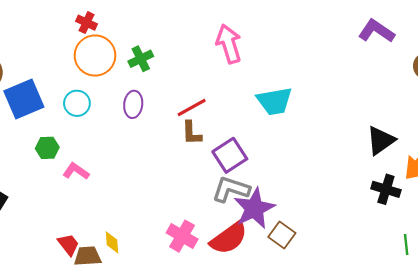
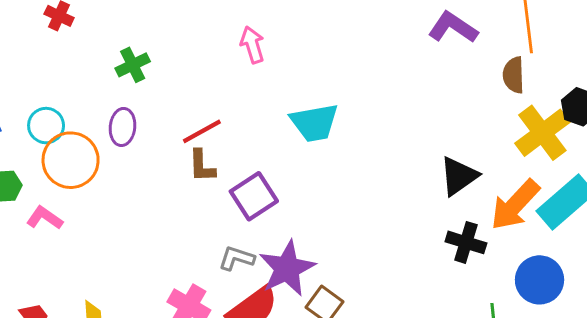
pink arrow: (229, 44) -> (252, 45), size x0.7
orange circle: (95, 56) -> (71, 160), moved
gray L-shape: (231, 189) -> (237, 258), moved, size x0.7

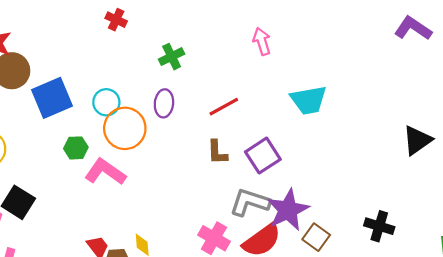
brown L-shape: (202, 166) -> (217, 152), moved
pink L-shape: (45, 218) -> (105, 172), size x1.5
black cross: (466, 242) -> (379, 226), moved
gray L-shape: (237, 258) -> (250, 202), size x1.5

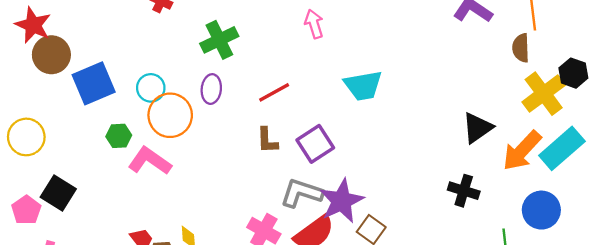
green cross: (172, 57) -> (219, 40), size x1.4
black cross: (379, 226) -> (464, 191), moved

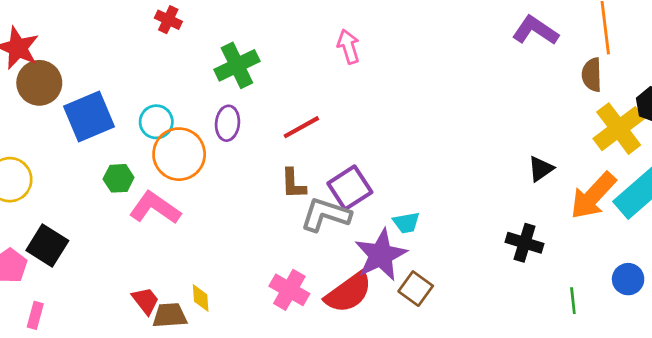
cyan trapezoid: (363, 86) -> (406, 223), moved, size x0.6
black triangle: (477, 128) -> (541, 169), size x0.7
gray L-shape: (302, 193) -> (326, 215), moved
blue circle: (541, 210) -> (628, 279), moved, size x0.7

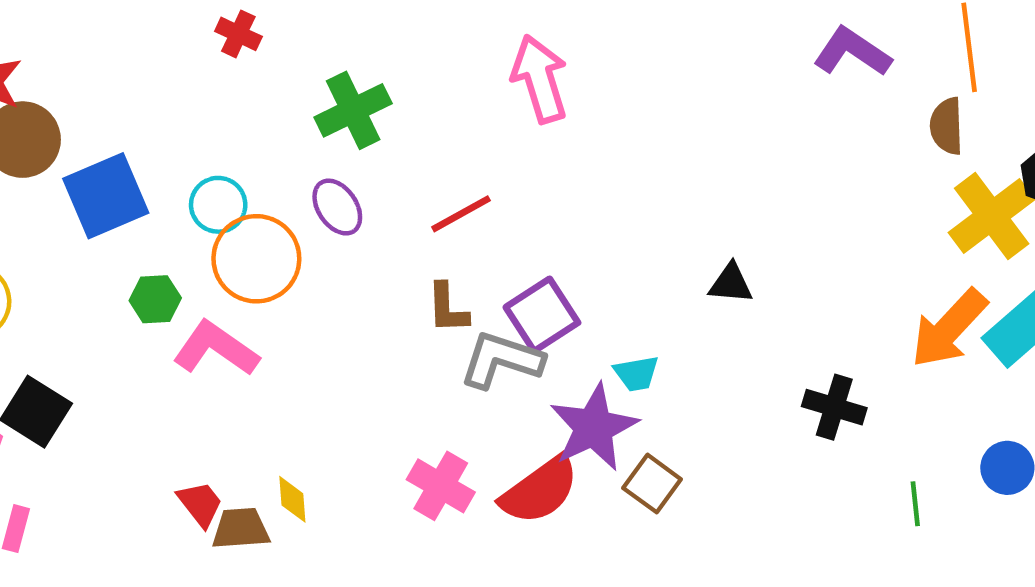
pink arrow: (348, 47) -> (540, 79), size x1.5
purple ellipse: (227, 123) -> (337, 207), turned -40
black triangle: (541, 169) -> (731, 283), moved, turned 40

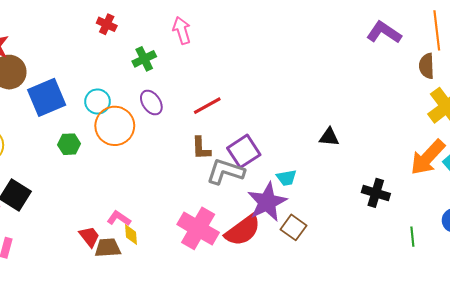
pink arrow: (540, 79) -> (182, 30), moved, size x0.7
green cross: (353, 110) -> (144, 59), moved, size x0.7
pink L-shape: (216, 349) -> (119, 218), moved, size x0.6
pink cross: (441, 486) -> (198, 228), size x1.4

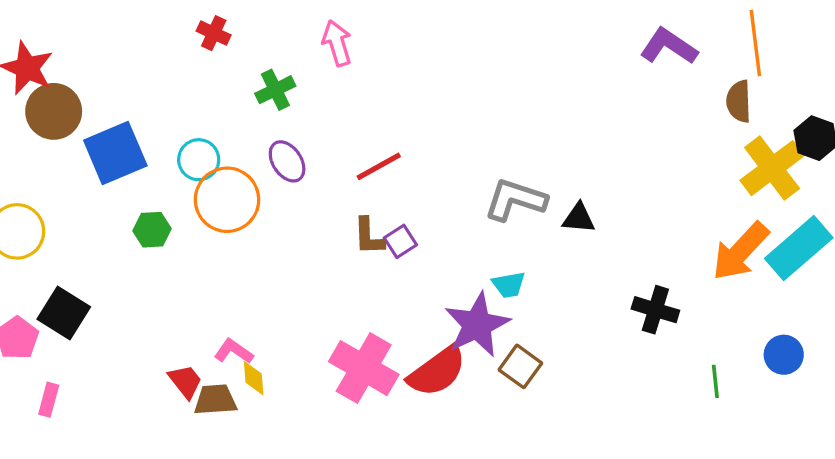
purple square: (244, 151) -> (400, 241), moved, size x0.6
gray L-shape: (225, 172) -> (515, 200), moved

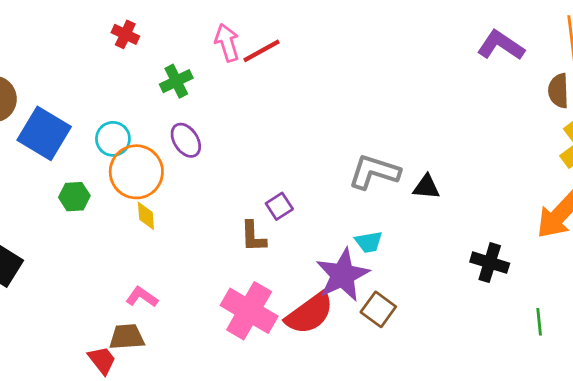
blue square: (115, 153) -> (44, 133), turned -36
red line: (379, 166) -> (261, 51), moved
brown L-shape: (369, 236) -> (253, 236), moved
yellow diamond: (254, 378) -> (146, 216), moved
red trapezoid: (185, 381) -> (102, 360), moved

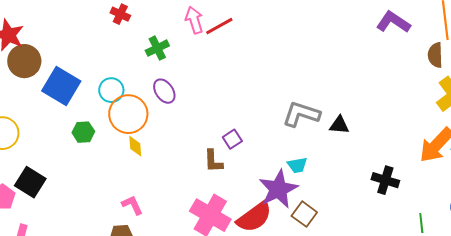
pink L-shape: (142, 297) -> (132, 205), turned 30

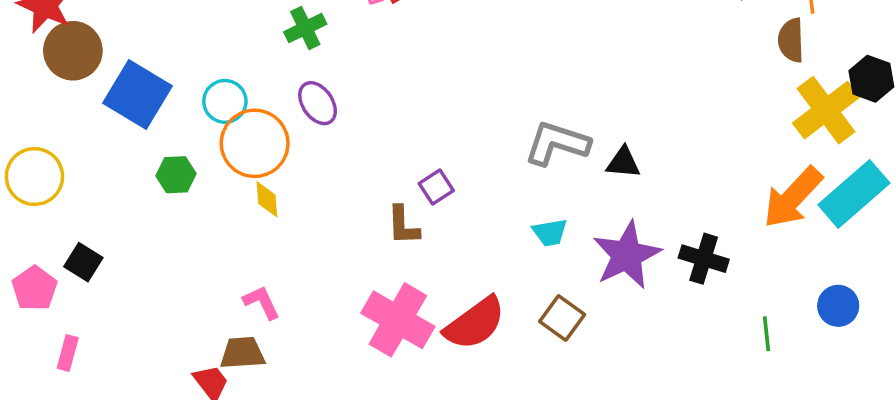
black square: (30, 182) -> (83, 262), size x0.7
purple star: (278, 189) -> (627, 255), moved

